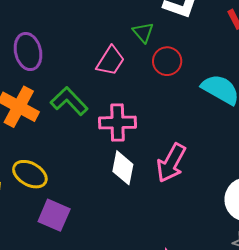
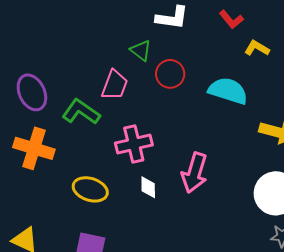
green L-shape: (69, 101) -> (81, 112), moved
white diamond: (123, 168) -> (148, 187), size x0.7
yellow ellipse: (30, 174) -> (90, 189), moved

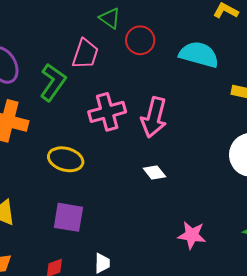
green L-shape: (81, 112) -> (53, 82), turned 93
pink arrow: (195, 173) -> (154, 117), moved
white diamond: (148, 187) -> (154, 173), moved, turned -35

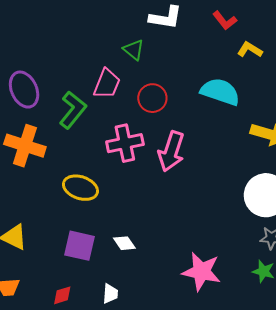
red circle: (140, 40) -> (152, 98), moved
white diamond: (154, 173) -> (124, 243), moved
pink star: (192, 235) -> (201, 271), size x1.4

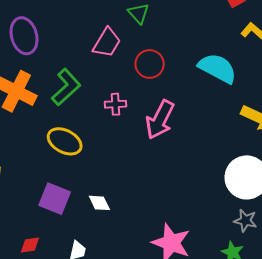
green L-shape: (73, 110) -> (66, 87), moved
pink cross: (125, 143) -> (115, 104), size x0.6

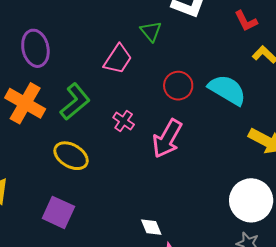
red circle: (150, 64) -> (178, 86), moved
pink cross: (115, 104) -> (124, 121), turned 35
white diamond: (99, 203) -> (151, 227), moved

